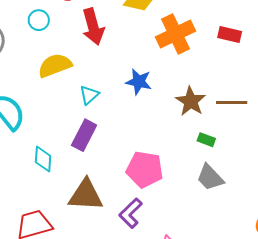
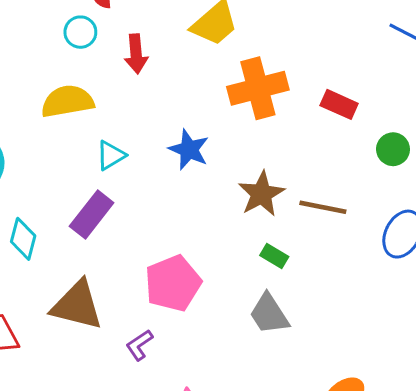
cyan circle: (39, 20) -> (80, 32), moved
red arrow: (93, 27) -> (136, 54), size x0.7
pink pentagon: (145, 169) -> (173, 283), turned 30
purple L-shape: (131, 213) -> (139, 345), size x0.7

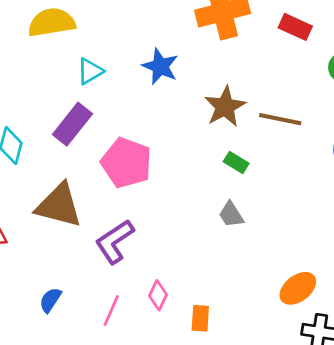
pink pentagon: (173, 283) -> (126, 163), moved, turned -30
gray trapezoid: (269, 314) -> (231, 215), size x0.7
purple L-shape: (139, 345) -> (115, 242), size x1.6

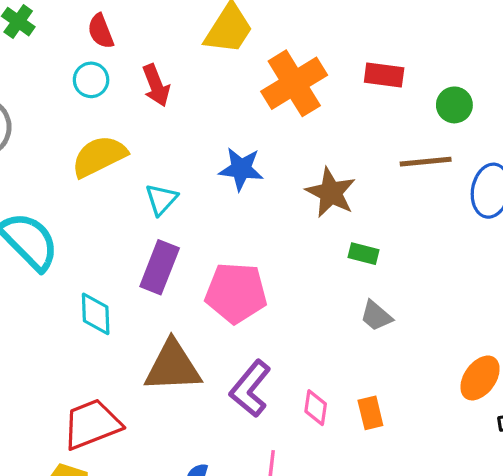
brown line: (280, 119) -> (426, 162), moved
pink diamond: (158, 295) -> (316, 408), moved
orange rectangle: (200, 318) -> (370, 413), moved

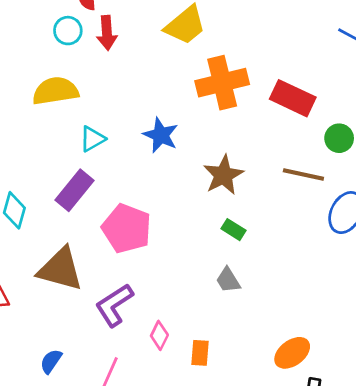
red rectangle: (384, 75) -> (293, 98), size x1.4
red arrow: (156, 85) -> (107, 33), moved

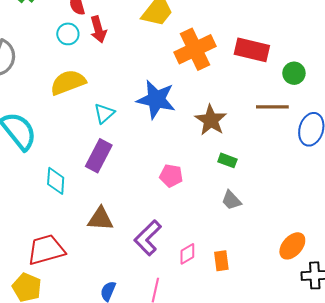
blue star: (161, 135) -> (156, 99), size x1.4
pink pentagon: (127, 228) -> (171, 176), moved, size x0.6
brown triangle: (60, 269) -> (101, 219), size x0.7
pink diamond: (159, 335) -> (187, 254), turned 45

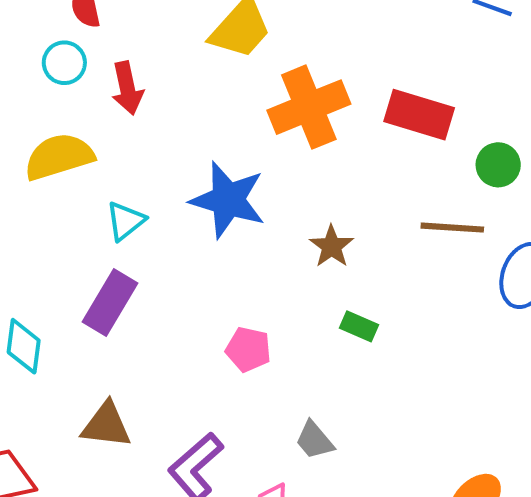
red arrow: (98, 29) -> (127, 88), moved
brown star: (211, 120) -> (331, 246), size x0.7
gray trapezoid: (231, 200) -> (314, 440), moved

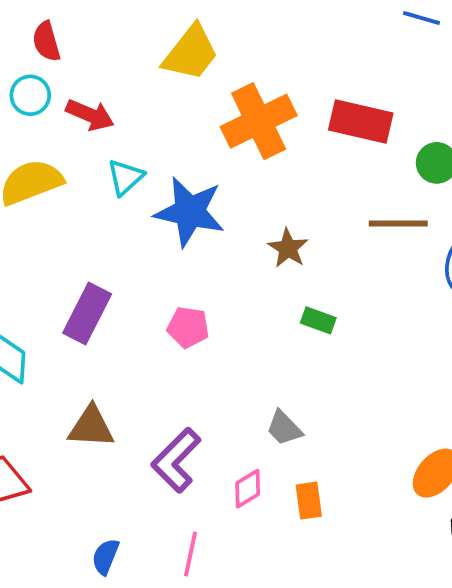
red arrow: (127, 88) -> (90, 115), turned -51
cyan triangle: (125, 221) -> (125, 177), moved
pink pentagon: (248, 349) -> (188, 327), moved

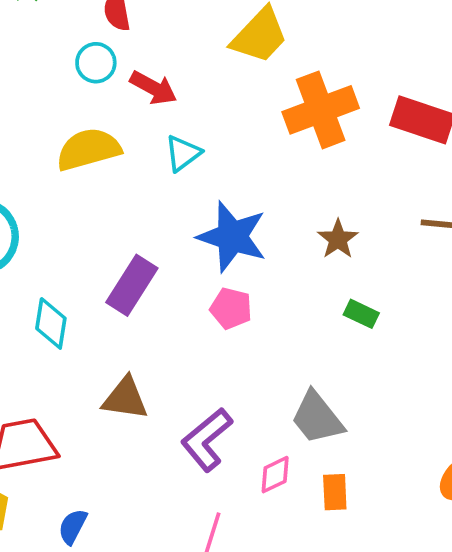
blue star: (190, 212) -> (232, 237), moved
gray trapezoid: (284, 428) -> (317, 418), size x1.5
blue semicircle: (106, 557) -> (73, 527), moved

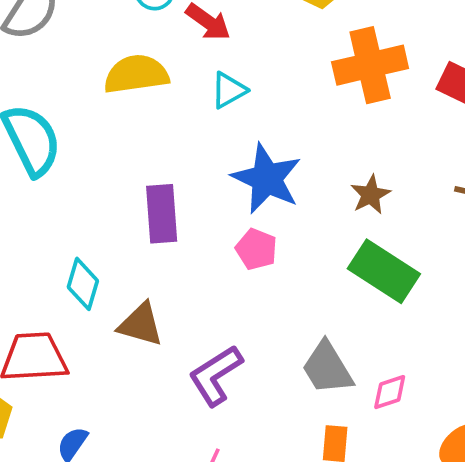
purple rectangle: (132, 285) -> (162, 214), turned -44
green rectangle: (361, 314) -> (384, 271), size x2.0
cyan diamond: (51, 323) -> (83, 284), moved
pink diamond: (275, 475) -> (390, 392), moved

